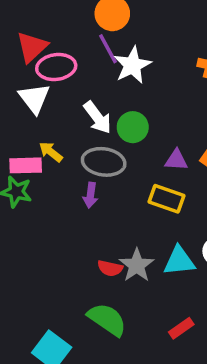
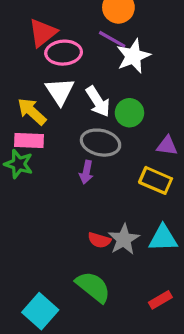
purple line: (108, 49) -> (112, 39), turned -36
white triangle: (34, 98) -> (60, 91), moved
yellow arrow: (51, 152) -> (32, 111), moved, size x1.4

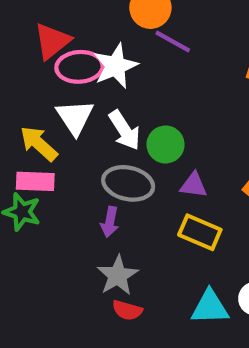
purple line: (112, 39) -> (173, 42), moved
white star: (133, 56) -> (116, 66), moved
purple triangle: (167, 146) -> (194, 185), moved
gray star: (124, 239) -> (118, 276), moved

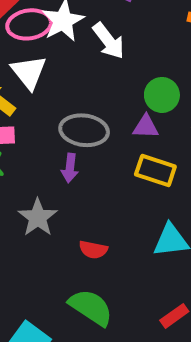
white arrow: (125, 130) -> (109, 41), moved
green circle: (166, 145) -> (162, 95), moved
gray star: (118, 276) -> (38, 217), moved

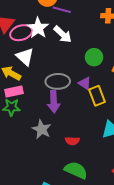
purple triangle: (146, 127) -> (85, 83), moved, turned 40
purple arrow: (70, 168) -> (54, 102), size x1.5
yellow rectangle: (155, 171) -> (97, 96), turned 60

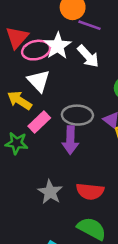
pink rectangle: (14, 91) -> (39, 122), moved, turned -36
gray star: (42, 129) -> (50, 192), moved
red semicircle: (72, 141) -> (90, 191), size x1.5

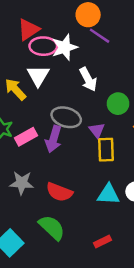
white arrow: (88, 56) -> (88, 79), moved
pink rectangle: (39, 122) -> (26, 137), moved
gray star: (50, 192) -> (22, 183), turned 30

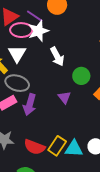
purple line: (100, 36) -> (35, 16), moved
gray ellipse: (66, 117) -> (17, 83), moved
yellow rectangle: (106, 150) -> (57, 146), moved, turned 36

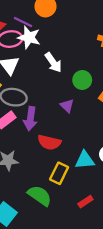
white star: (38, 31) -> (29, 38), turned -30
yellow rectangle: (57, 146) -> (59, 173), moved
red semicircle: (35, 147) -> (49, 142), moved

